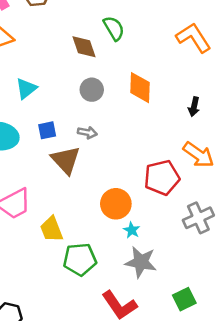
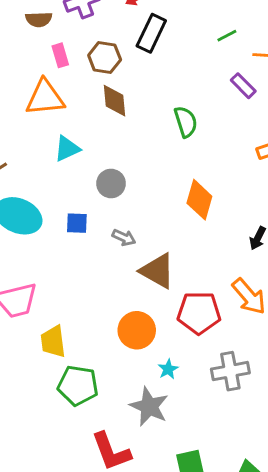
brown diamond: (84, 47) -> (114, 101), moved
cyan triangle: (26, 89) -> (67, 149), moved
gray circle: (92, 90) -> (111, 183), moved
brown triangle: (66, 160) -> (158, 271), moved, turned -32
cyan star: (132, 230) -> (168, 369), moved

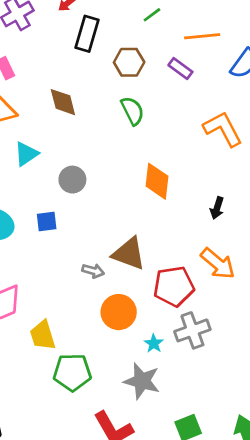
green line: (227, 36) -> (152, 15), moved
brown hexagon: (105, 57) -> (129, 62), moved
gray arrow: (124, 238) -> (93, 271), moved
gray cross: (230, 371) -> (192, 330), moved

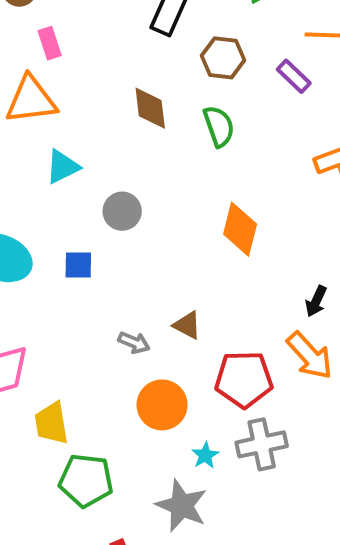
brown diamond: (63, 102) -> (150, 108), moved
black arrow: (217, 208) -> (316, 301), moved
brown triangle: (129, 254) -> (187, 325), size x0.6

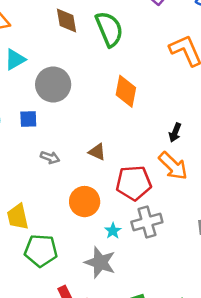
green semicircle: (219, 126) -> (109, 29), size x1.4
gray circle: (122, 211) -> (53, 84), size x1.5
gray arrow: (134, 343) -> (50, 157), moved

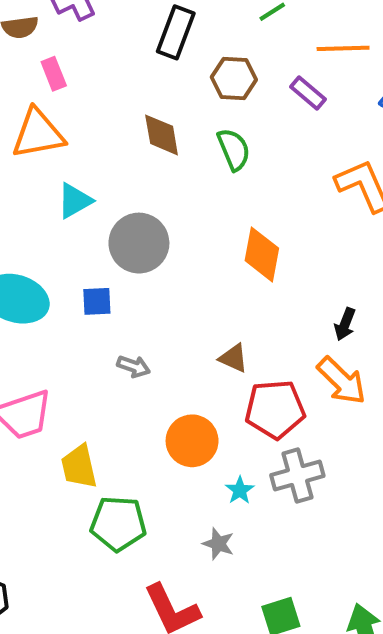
green semicircle: (109, 29) -> (234, 149), size x0.7
brown triangle: (97, 152) -> (233, 358), moved
gray star: (100, 262) -> (218, 544), size x0.6

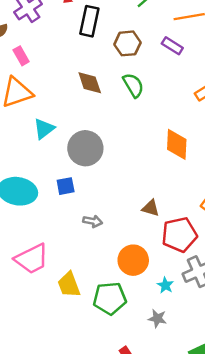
orange diamond: (262, 254) -> (177, 144), moved
green pentagon: (118, 524) -> (110, 298), moved

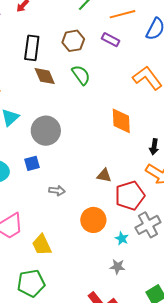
black rectangle: (89, 21) -> (32, 48), moved
green pentagon: (110, 298) -> (31, 283), moved

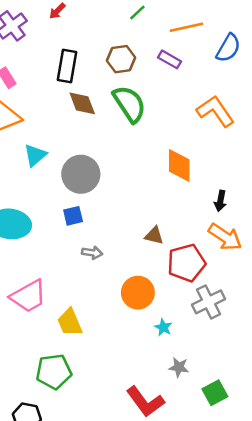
green semicircle: (81, 75) -> (129, 104), size x1.4
blue square: (32, 163) -> (73, 216), moved
cyan star: (122, 238) -> (163, 327), moved
gray star: (117, 267) -> (179, 367), moved

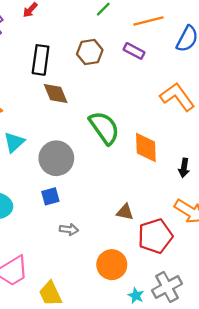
green semicircle: (129, 104) -> (104, 128), moved
black arrow: (220, 201) -> (184, 168), moved
gray cross: (208, 302) -> (167, 287), moved

